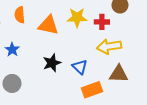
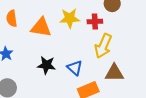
yellow arrow: (109, 47) -> (103, 46), turned -55
black star: (52, 63) -> (46, 65), turned 30

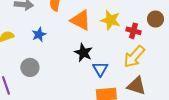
black star: (46, 65) -> (83, 53), moved

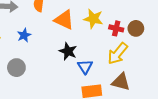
brown circle: (155, 19) -> (136, 28), moved

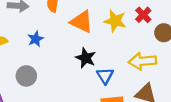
red cross: (116, 28) -> (143, 15), moved, turned 32
yellow arrow: (118, 53) -> (142, 61), turned 45

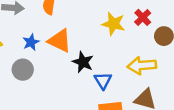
orange triangle: (82, 22) -> (60, 41), moved
gray circle: (26, 76) -> (23, 70), moved

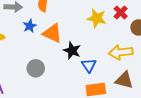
blue star: (31, 42) -> (30, 26), moved
gray circle: (23, 70) -> (36, 68), moved

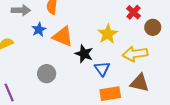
yellow star: (97, 18) -> (108, 34), moved, turned 30

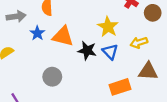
yellow arrow: (135, 54) -> (139, 43), size x0.7
blue triangle: (102, 69) -> (110, 52), moved

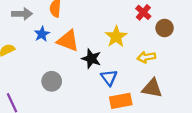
blue triangle: (110, 52) -> (109, 78), moved

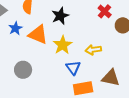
yellow star: (116, 37) -> (63, 45), moved
yellow arrow: (146, 57) -> (93, 50), moved
black star: (91, 59) -> (60, 16), moved, turned 30

